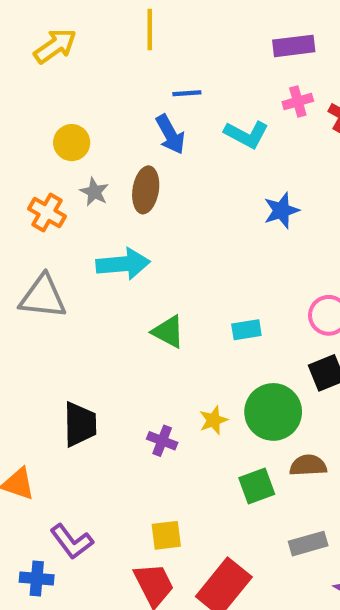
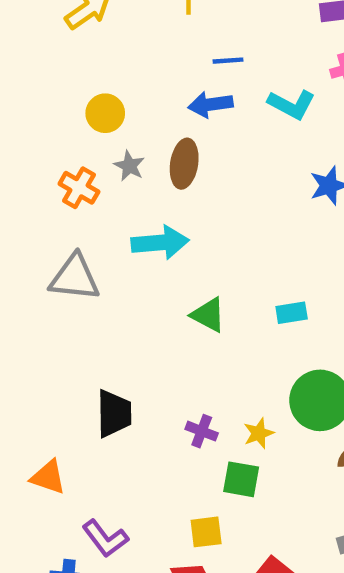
blue arrow: (170, 134) -> (210, 104), turned 111
yellow star: (214, 420) -> (259, 433), moved
green square: (257, 486) -> (241, 479), moved, turned 30

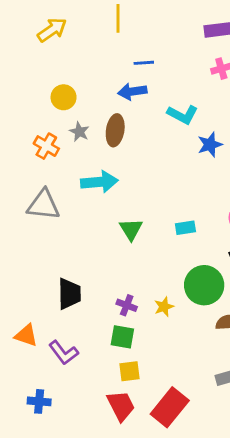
cyan L-shape: (292, 104) -> (183, 114), moved
green triangle: (208, 315) -> (131, 229), turned 30
green square: (241, 479) -> (122, 337), moved
purple L-shape: (105, 538) -> (64, 353), moved

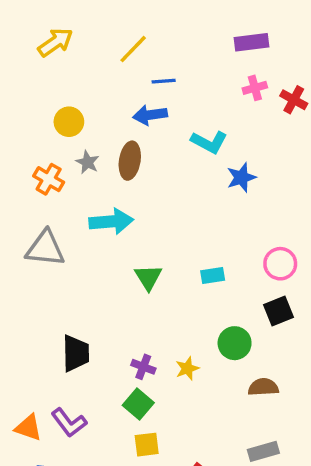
yellow line: (118, 18) -> (133, 49), moved, turned 44
green circle: (204, 285) -> (235, 343), size x0.7
orange triangle: (26, 335) -> (28, 428), moved
green square: (122, 337) -> (138, 404), turned 30

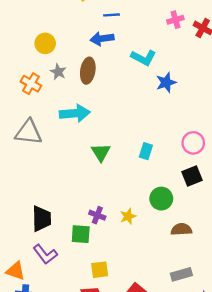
cyan rectangle: (213, 276) -> (146, 151), turned -63
black trapezoid: (76, 353) -> (42, 219), moved
green square: (138, 404) -> (81, 234), moved, turned -36
orange triangle: (28, 428) -> (16, 271), moved

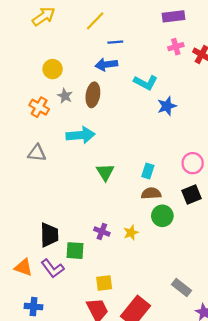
gray triangle: (29, 132) -> (37, 153), size x0.7
brown semicircle: (181, 229) -> (151, 193), moved
green square: (81, 234) -> (75, 251), moved
orange triangle: (16, 271) -> (23, 267), moved
gray rectangle: (181, 274) -> (181, 288), turned 54

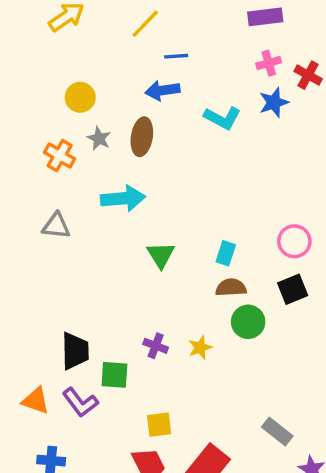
blue star: (167, 106) -> (274, 102), moved

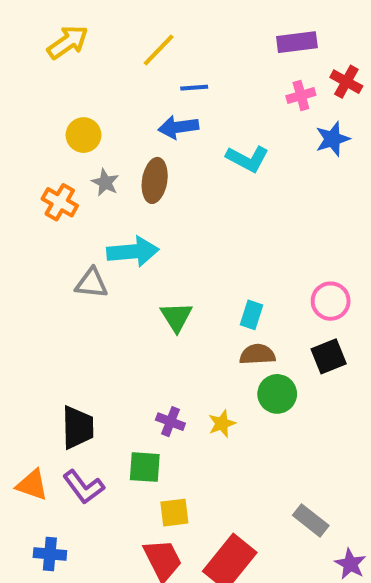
red cross: (308, 75) -> (346, 82), moved
blue star: (274, 102) -> (333, 139), moved
gray triangle: (56, 226) -> (91, 283), moved
green square: (114, 375) -> (145, 467), moved

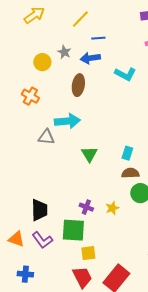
gray star: (105, 182) -> (64, 52), moved
green square: (145, 467) -> (73, 230), size x1.4

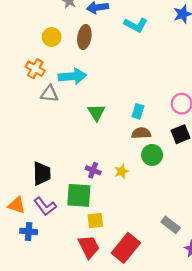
yellow circle: (42, 62) -> (52, 37), moved
orange cross: (30, 96) -> (35, 69), moved
blue cross: (25, 274) -> (29, 231), moved

